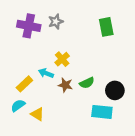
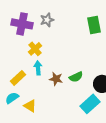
yellow cross: (62, 59) -> (35, 49), moved
cyan arrow: (46, 73) -> (38, 68), turned 64
cyan rectangle: (102, 112) -> (90, 104), turned -48

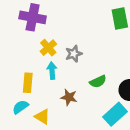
gray star: (47, 20) -> (74, 54), moved
yellow rectangle: (18, 78) -> (28, 83), turned -42
brown star: (56, 79) -> (69, 97), moved

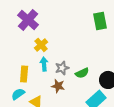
purple cross: (33, 17) -> (28, 20), turned 30
gray star: (74, 54) -> (62, 68), moved

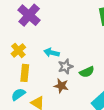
yellow cross: (41, 45) -> (18, 50), moved
cyan arrow: (44, 64) -> (52, 53), moved, turned -72

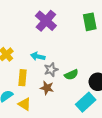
purple cross: (29, 15) -> (46, 21), moved
yellow rectangle: (25, 73) -> (23, 78), moved

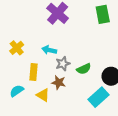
yellow triangle: (25, 104) -> (43, 95), moved

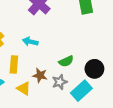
gray star: (63, 64) -> (60, 82), moved

